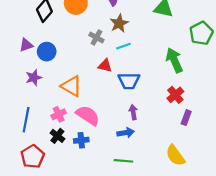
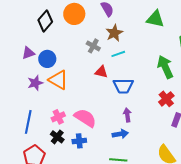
orange triangle: (72, 86) -> (58, 80), moved

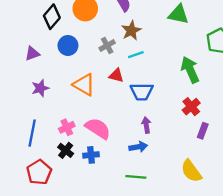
gray cross: (93, 46) -> (107, 45), turned 32
blue circle: (47, 59) -> (68, 45), moved
orange triangle: (58, 80) -> (84, 85), moved

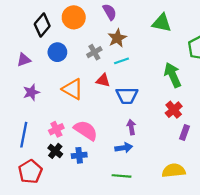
yellow semicircle: (191, 171) -> (174, 171), turned 120

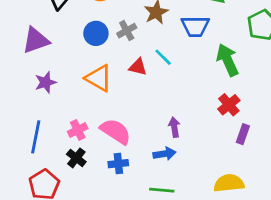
blue circle: (57, 52) -> (96, 33), moved
purple triangle: (24, 60) -> (36, 40), size x1.5
cyan line: (122, 61) -> (163, 57), moved, turned 64
blue trapezoid: (127, 96) -> (195, 26), moved
blue cross: (79, 155) -> (118, 164), moved

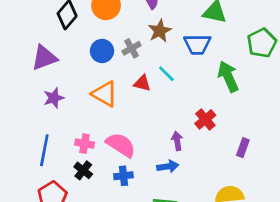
red cross: (229, 105) -> (205, 119), moved
pink cross: (78, 130) -> (85, 144), turned 36

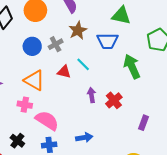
purple arrow: (177, 141) -> (92, 95), moved
pink cross: (85, 144) -> (25, 105), moved

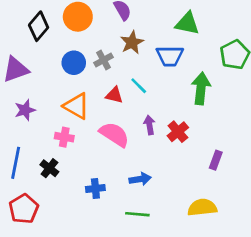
green arrow: (132, 66) -> (201, 88), turned 30
pink semicircle: (47, 121) -> (114, 134), moved
black cross: (17, 141) -> (49, 168), moved

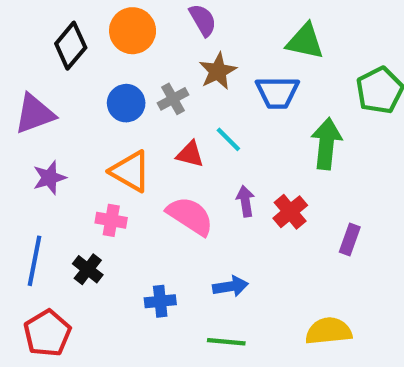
purple rectangle: (216, 160) -> (350, 239), moved

